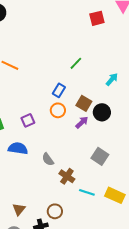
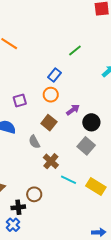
brown square: (84, 103) -> (49, 123), moved
black circle: (102, 112) -> (91, 122), moved

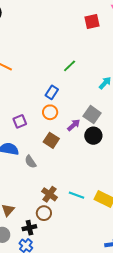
gray semicircle: (34, 142) -> (31, 162), moved
gray square: (86, 146) -> (92, 115), moved
brown cross: (51, 161) -> (50, 194), moved

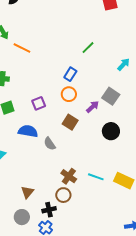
black circle: (93, 136) -> (111, 131), moved

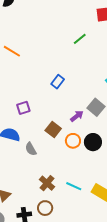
green line: (88, 48) -> (80, 39), moved
orange circle: (69, 94) -> (73, 141), moved
brown circle: (63, 195) -> (45, 208), moved

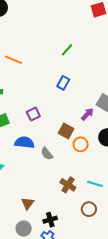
green line: (80, 39) -> (67, 50), moved
orange circle: (73, 141) -> (81, 144), moved
brown circle: (45, 208) -> (89, 209), moved

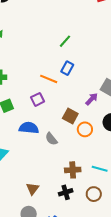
green line: (67, 50) -> (65, 41), moved
orange line: (13, 60) -> (49, 79), moved
brown cross: (68, 185) -> (73, 170), turned -35
black cross: (50, 220) -> (66, 192), moved

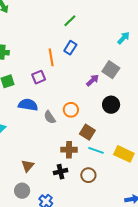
orange line: (49, 79) -> (51, 57), turned 54
brown square: (70, 116) -> (87, 132), moved
orange circle: (85, 129) -> (71, 110), moved

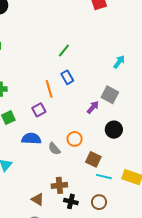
blue rectangle: (70, 48) -> (67, 77), turned -56
brown cross: (69, 150) -> (59, 185), moved
brown triangle: (28, 166) -> (38, 199), turned -32
black cross: (61, 172) -> (71, 201), turned 32

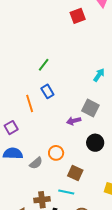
purple arrow: (93, 107) -> (74, 121), turned -144
purple square: (39, 110) -> (11, 128), moved
gray semicircle: (54, 149) -> (36, 163), turned -88
cyan line: (104, 177) -> (66, 192), moved

